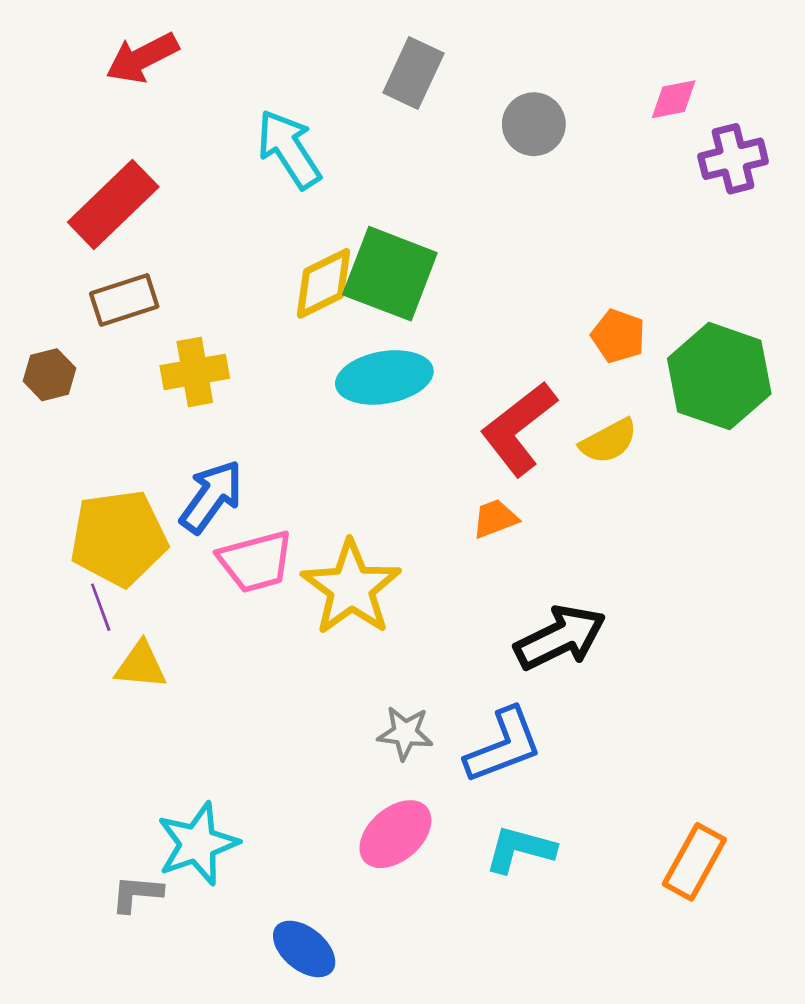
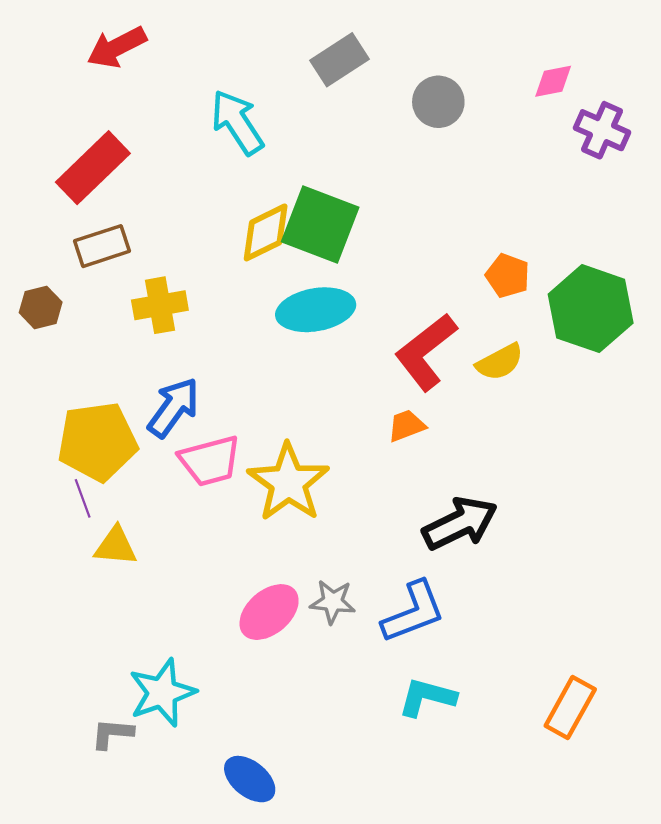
gray rectangle: (413, 73) -> (339, 60), turned 32
purple cross: (733, 159) -> (602, 130), turned 38
pink ellipse: (395, 834) -> (269, 612), moved

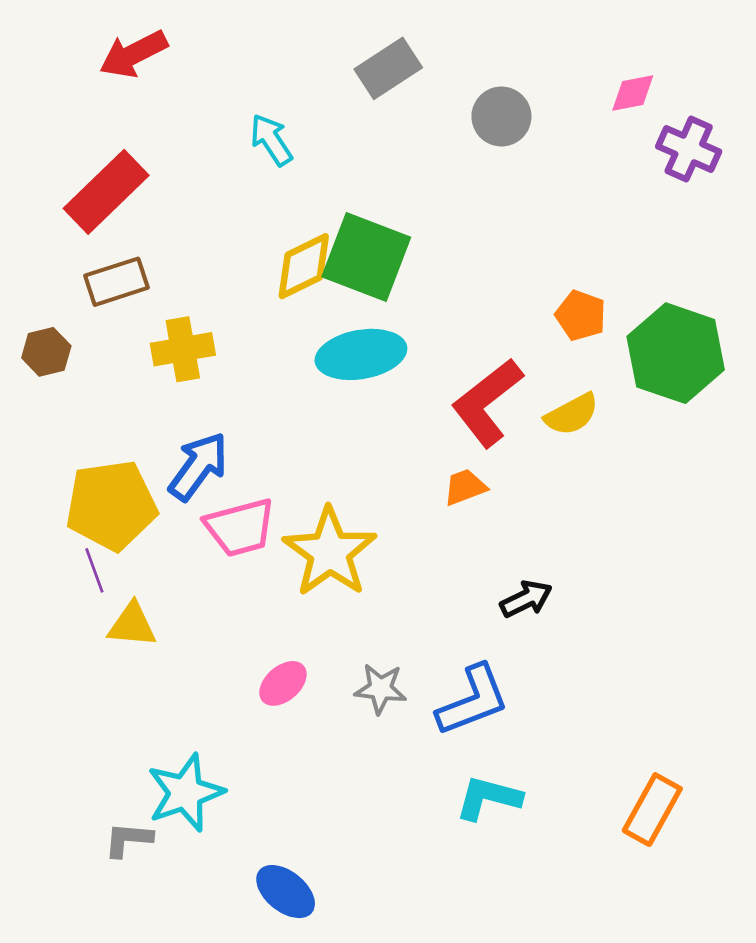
cyan arrow: (237, 122) -> (271, 140), size x0.7
black arrow: (460, 523) -> (526, 599), size x0.6
pink ellipse: (269, 612) -> (283, 683), moved, size x0.7

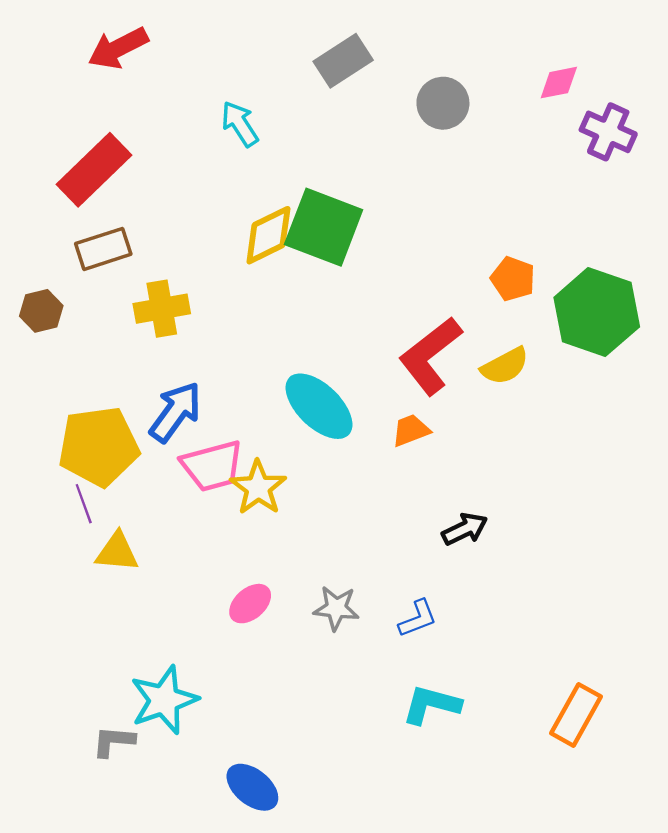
cyan ellipse: (361, 354) -> (319, 406), moved, turned 54
yellow star: (330, 552) -> (258, 488), moved, size x0.7
blue L-shape: (473, 700) -> (418, 618), size x0.6

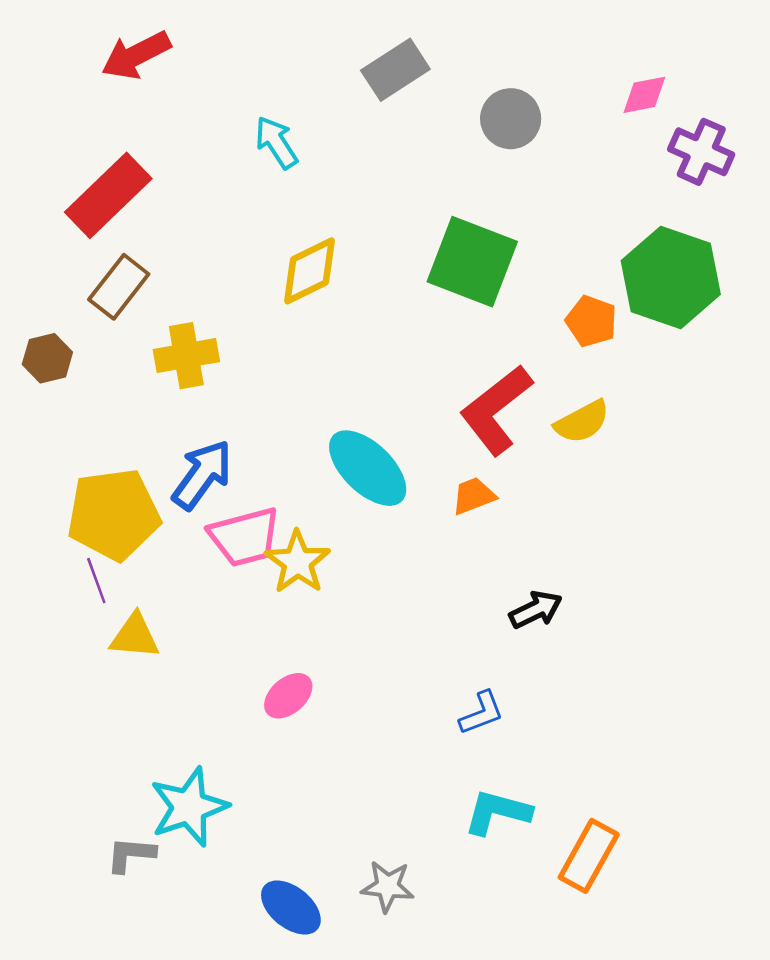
green square: (324, 227) -> (472, 262), moved
brown rectangle: (103, 249) -> (119, 287), turned -34
green hexagon: (597, 312) -> (671, 278), moved
gray star: (336, 608) -> (388, 886), moved
orange rectangle: (576, 715) -> (589, 856), moved

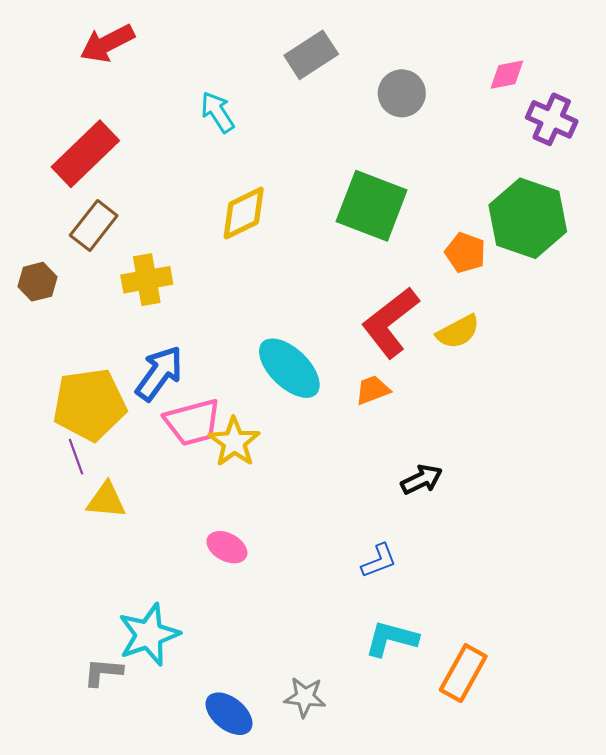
pink ellipse: (288, 696) -> (227, 547), turned 69

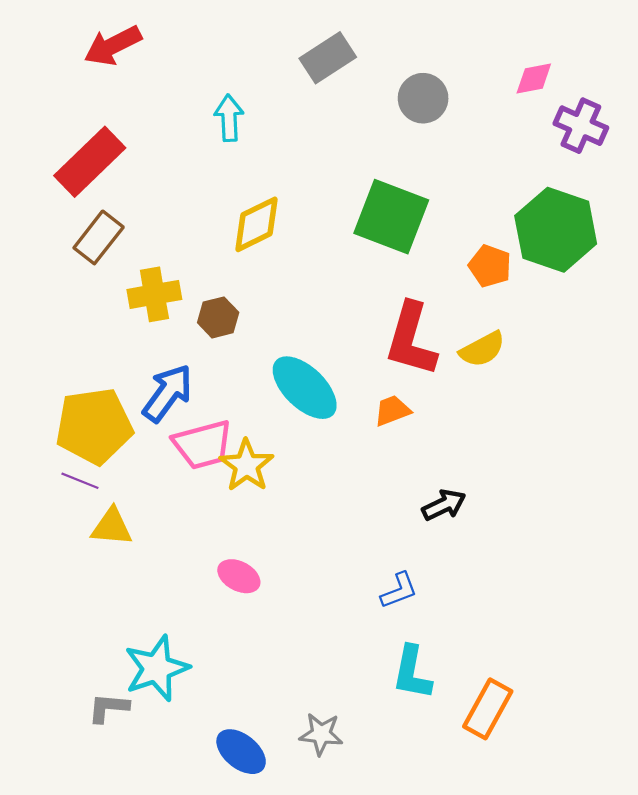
cyan arrow: (218, 112) -> (229, 118), turned 30
brown hexagon: (37, 282) -> (218, 317), moved
red L-shape: (390, 322) -> (411, 339), turned -36
purple line: (76, 457) -> (80, 481), turned -48
cyan L-shape: (391, 639) -> (412, 673), turned -94

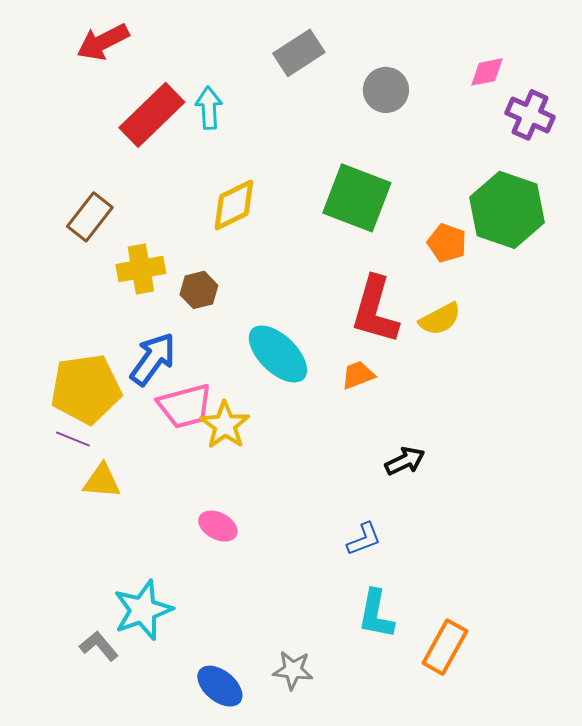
red rectangle: (90, 162) -> (152, 115), moved
gray L-shape: (108, 708) -> (99, 646), turned 45

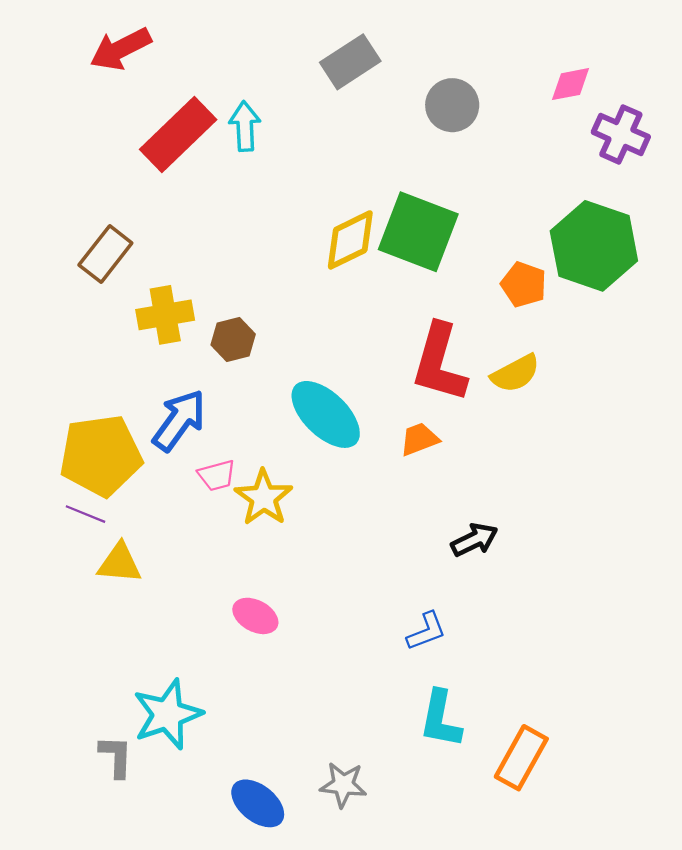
yellow diamond: (234, 205) -> (350, 240), moved
pink trapezoid: (185, 406) -> (217, 475), size x0.6
gray L-shape: (99, 646) -> (116, 757), turned 42

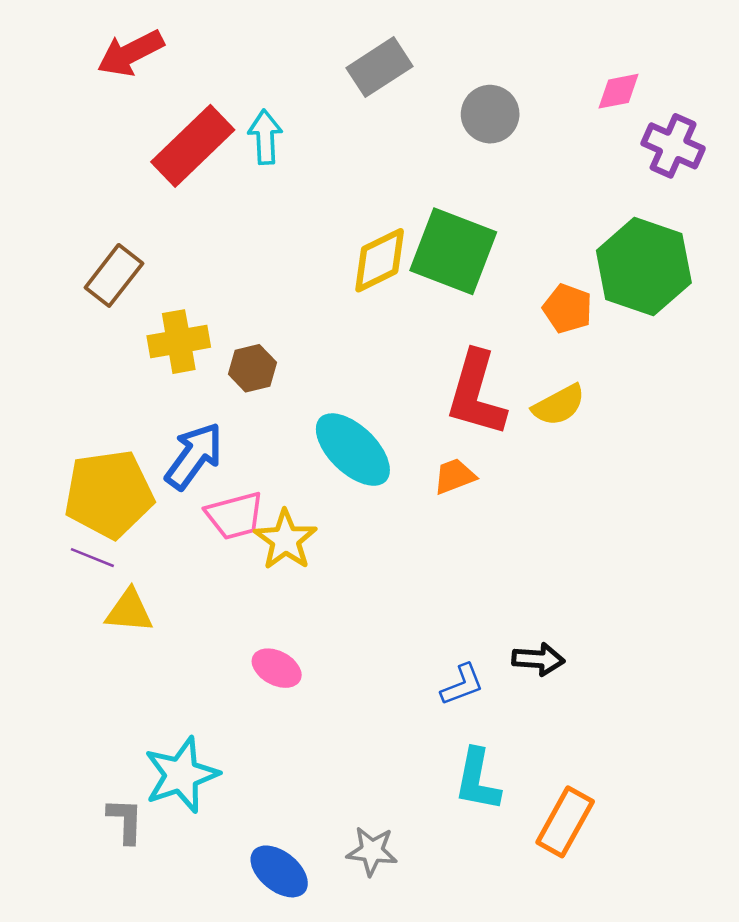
pink trapezoid: (217, 475) -> (235, 516), size x1.4
black arrow: (474, 540) -> (538, 659), moved, turned 30

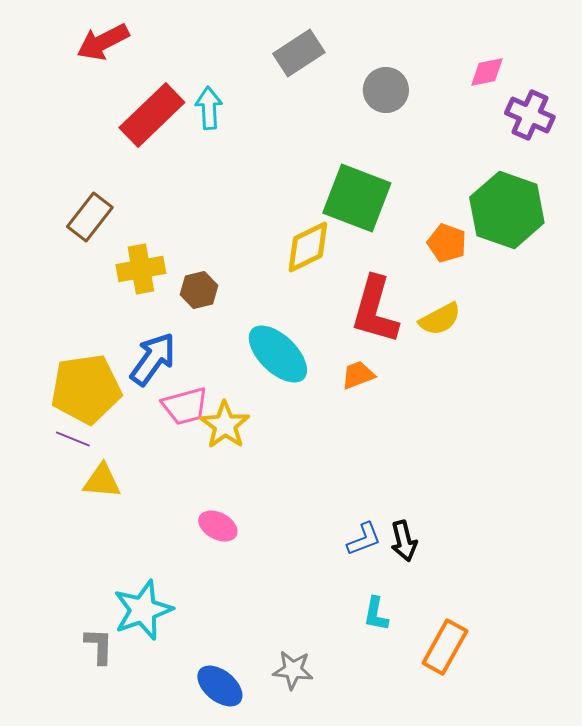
yellow diamond: (380, 260) -> (308, 247), moved
black arrow: (538, 659) -> (404, 541), moved, turned 72
cyan L-shape: (477, 780) -> (376, 614), size x0.7

